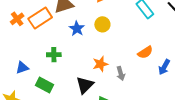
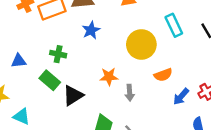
yellow circle: (102, 24) -> (141, 44), moved, size x1.6
green rectangle: (45, 85) -> (50, 80), moved
black triangle: (85, 85) -> (73, 96), moved

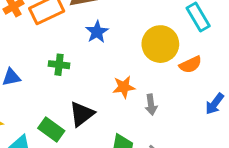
orange semicircle: (163, 75) -> (190, 65), moved
green rectangle: (50, 80) -> (51, 130), moved

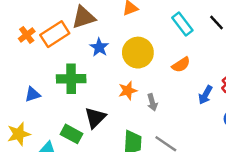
yellow circle: (160, 44) -> (138, 53), moved
green cross: (59, 65) -> (71, 79), size x1.6

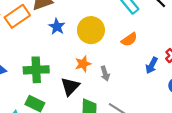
green cross: (71, 79) -> (36, 70), moved
black triangle: (95, 118) -> (70, 86), moved

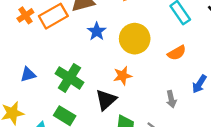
green cross: (36, 70) -> (69, 78), turned 30
gray arrow: (105, 74) -> (171, 99), moved

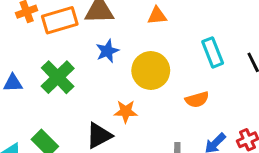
green cross: (69, 78) -> (58, 77), moved

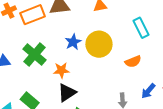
blue star: (107, 51) -> (73, 42), moved
orange star: (126, 111) -> (61, 70), moved

